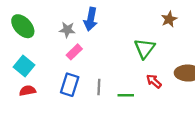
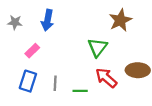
brown star: (169, 19) -> (120, 20), size x1.5
gray star: (67, 30) -> (15, 22), moved
red arrow: (154, 81) -> (106, 78), size x1.5

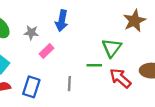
gray star: (15, 22) -> (31, 33), moved
blue rectangle: (28, 81) -> (31, 87), moved
green line: (80, 91) -> (94, 65), moved

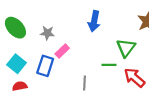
blue arrow: (62, 21) -> (94, 21), moved
blue rectangle: (31, 87) -> (45, 66), moved

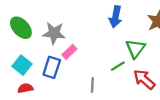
blue arrow: (94, 21) -> (116, 17), moved
gray star: (47, 33) -> (54, 33), size x1.5
green line: (109, 65) -> (118, 66), turned -32

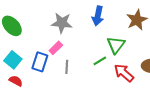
gray star: (54, 33) -> (62, 23), moved
gray line: (92, 85) -> (67, 67), moved
red semicircle: (25, 88) -> (16, 81), turned 40

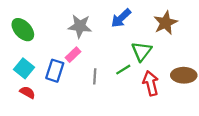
blue arrow: (98, 16) -> (121, 18), turned 36
gray line: (67, 67) -> (95, 76), moved
red arrow: (124, 73) -> (151, 83), turned 35

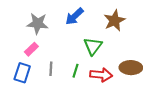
green line: (123, 70) -> (75, 71), moved, turned -40
blue rectangle: (55, 71) -> (22, 73), moved
red arrow: (151, 83) -> (101, 75), turned 110

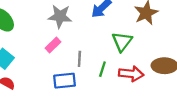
gray line: (51, 69) -> (79, 59), moved
blue rectangle: (22, 73) -> (65, 81), moved, turned 66

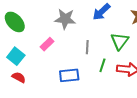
pink rectangle: (53, 45) -> (47, 44), moved
gray line: (79, 59) -> (87, 47), moved

